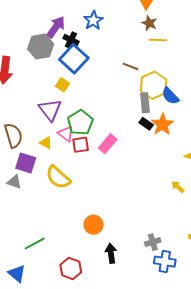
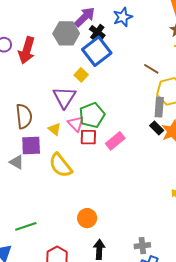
purple square: (26, 163) -> (31, 145), turned -30

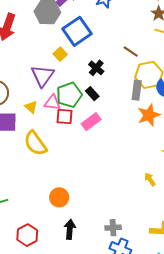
black cross: (97, 32) -> (96, 68), moved
pink triangle: (76, 124) -> (52, 103), turned -42
black rectangle: (157, 128) -> (92, 94), moved

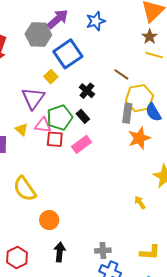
yellow semicircle: (35, 143) -> (25, 189), moved

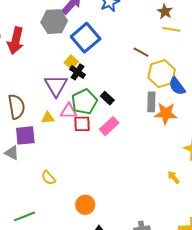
black cross: (87, 91) -> (78, 72), moved
gray rectangle: (127, 113) -> (151, 102), moved
yellow triangle: (22, 129) -> (48, 118), turned -40
orange star: (139, 138) -> (166, 113), turned 30
yellow semicircle: (25, 189) -> (48, 178), moved, size x0.6

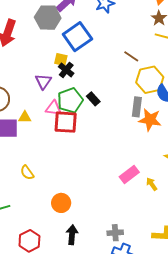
yellow square: (71, 62) -> (61, 60), turned -32
purple triangle: (56, 86) -> (43, 81), size x0.7
yellow triangle: (48, 118) -> (25, 117), moved
red square: (82, 124) -> (66, 122), size x1.4
pink rectangle: (109, 126) -> (129, 175), moved

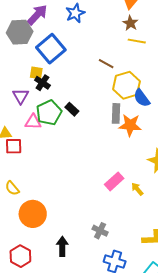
red square: (66, 122) -> (14, 146), moved, size x0.7
orange circle: (61, 203) -> (33, 214), moved, size x1.4
gray cross: (115, 233) -> (100, 231), moved, turned 35

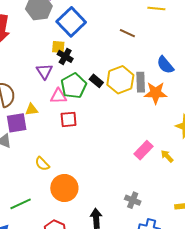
yellow hexagon: (126, 85) -> (120, 80), moved
red square: (14, 146) -> (69, 119), moved

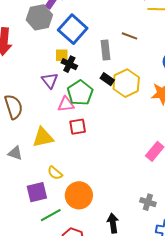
black rectangle: (96, 81) -> (107, 79), moved
gray rectangle: (141, 82) -> (106, 50), moved
yellow triangle: (32, 110) -> (43, 137), moved, size x1.6
purple square: (17, 123) -> (37, 192), moved
green line: (21, 204) -> (51, 215), moved

